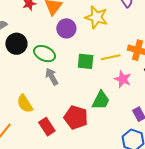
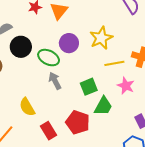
yellow star: (96, 17) -> (101, 38), moved, turned 30
purple circle: (66, 28) -> (69, 43), moved
green square: (86, 61) -> (89, 87), moved, turned -30

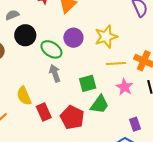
red rectangle: (48, 131) -> (44, 112), moved

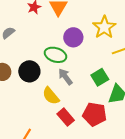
black circle: (25, 35) -> (29, 71), moved
yellow semicircle: (24, 96) -> (51, 96), moved

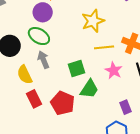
purple circle: (73, 37) -> (43, 12), moved

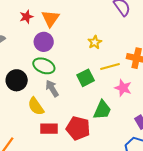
yellow star: (93, 21) -> (95, 42), size x0.6
green square: (77, 68) -> (86, 78), moved
red rectangle: (34, 99) -> (49, 129), turned -54

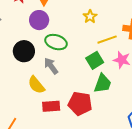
green ellipse: (44, 66) -> (56, 42), moved
green square: (86, 78) -> (95, 60), moved
black circle: (17, 80) -> (24, 51), moved

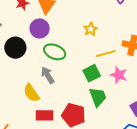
black circle: (24, 51) -> (15, 48), moved
green trapezoid: (103, 83) -> (98, 97), turned -45

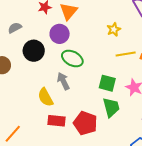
yellow star: (91, 29) -> (114, 29), moved
yellow line: (106, 54) -> (126, 54), moved
green square: (92, 73) -> (107, 83), turned 36

